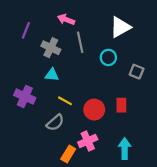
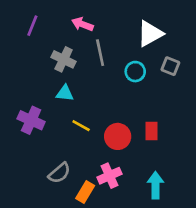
purple line: (26, 30) -> (32, 26), moved
gray square: (137, 72) -> (170, 66), moved
gray semicircle: (55, 123) -> (59, 173), moved

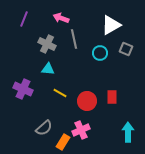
cyan arrow: (155, 185) -> (128, 132), moved

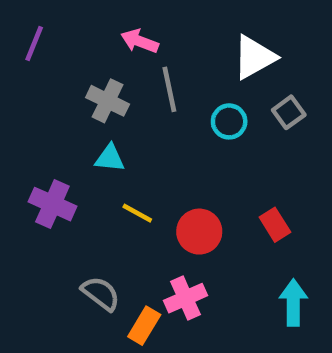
purple line: (24, 19) -> (34, 43), moved
gray square: (126, 49) -> (289, 112), turned 32
red rectangle: (112, 97) -> (275, 225), moved, turned -32
gray semicircle: (44, 128) -> (101, 293), turned -102

